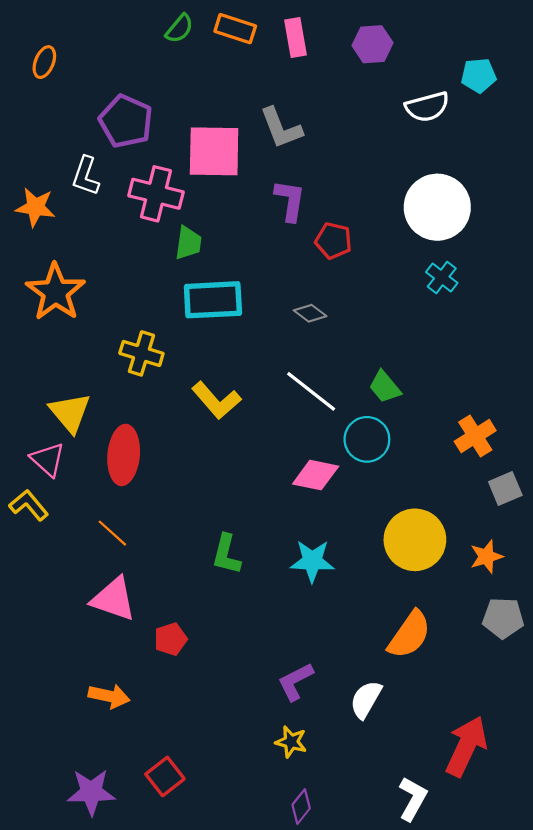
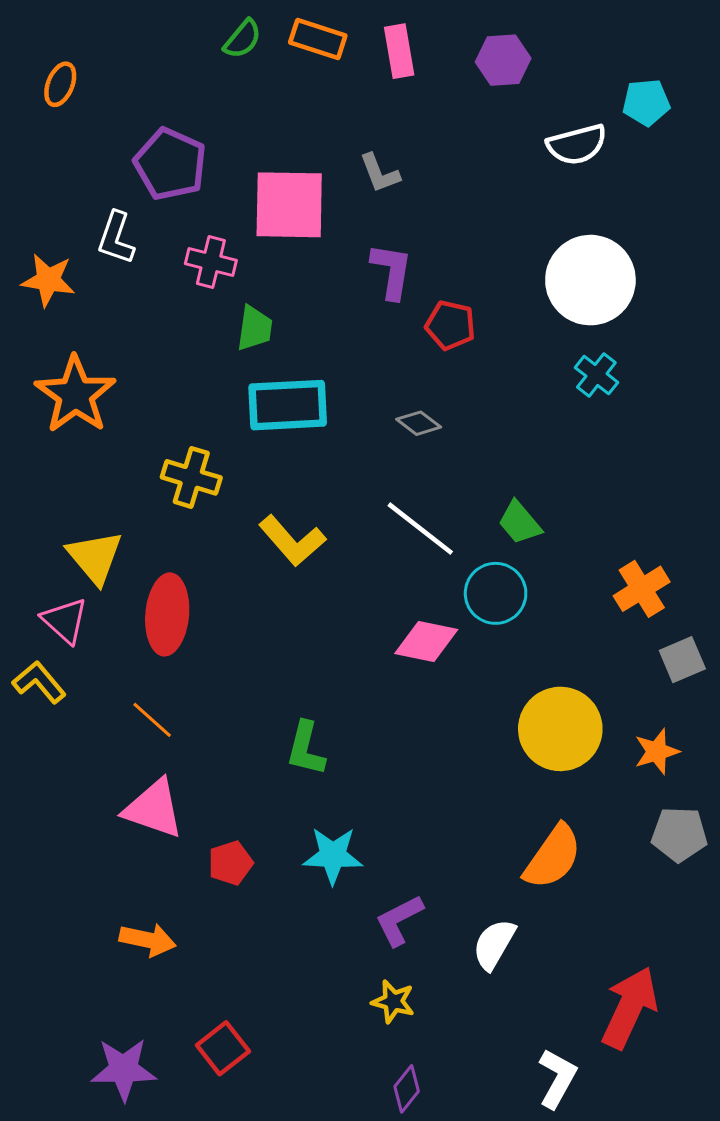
gray L-shape: (281, 128) -> (380, 173), size x0.7
pink cross: (156, 194) -> (211, 262), size x0.7
cyan star: (312, 561) -> (333, 855), moved

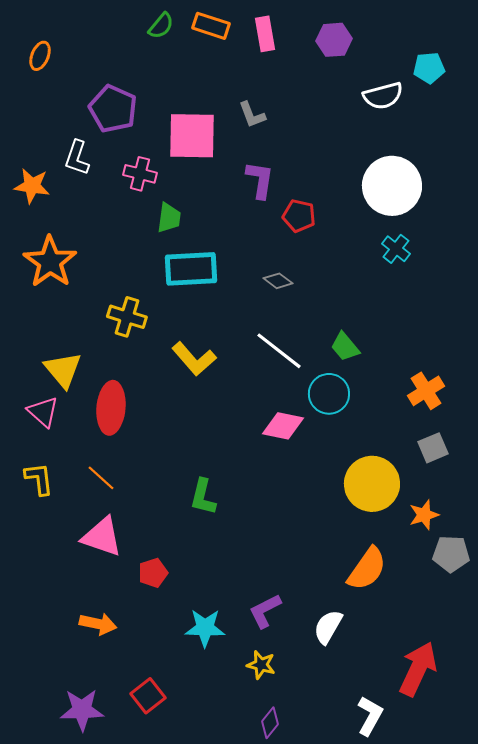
gray square: (682, 660) -> (433, 448), moved
yellow L-shape: (39, 682) -> (39, 479), moved, turned 33
orange star: (657, 752) -> (424, 515), moved
cyan star: (333, 855) -> (205, 628), moved

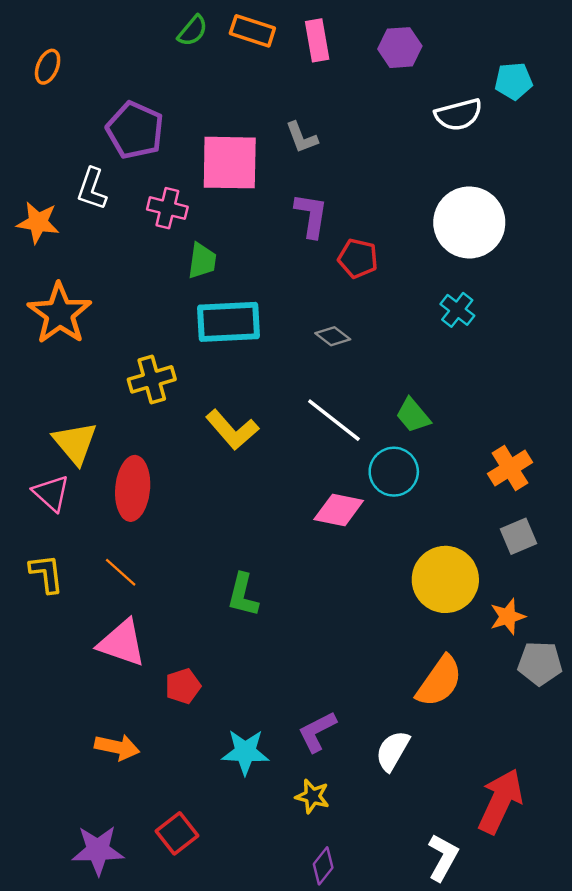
cyan cross: (396, 249) -> (457, 310), moved
yellow cross: (127, 317) -> (152, 379), turned -33

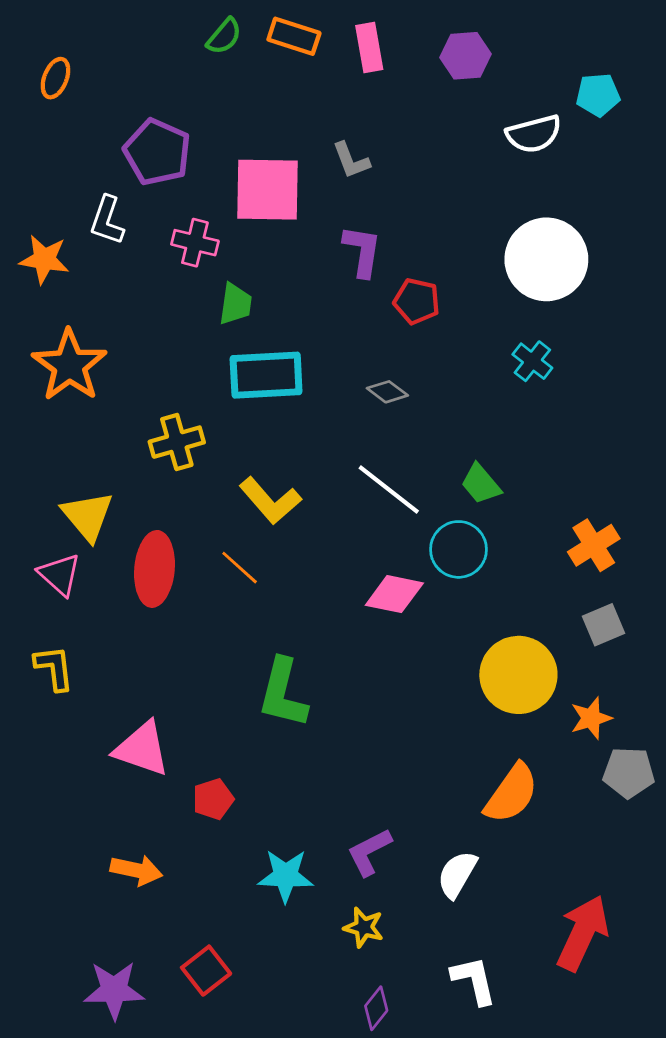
orange line: (121, 572) -> (240, 568), moved
green L-shape: (243, 595) -> (283, 693), size x1.4
white L-shape: (443, 857) -> (474, 980), moved, turned -42

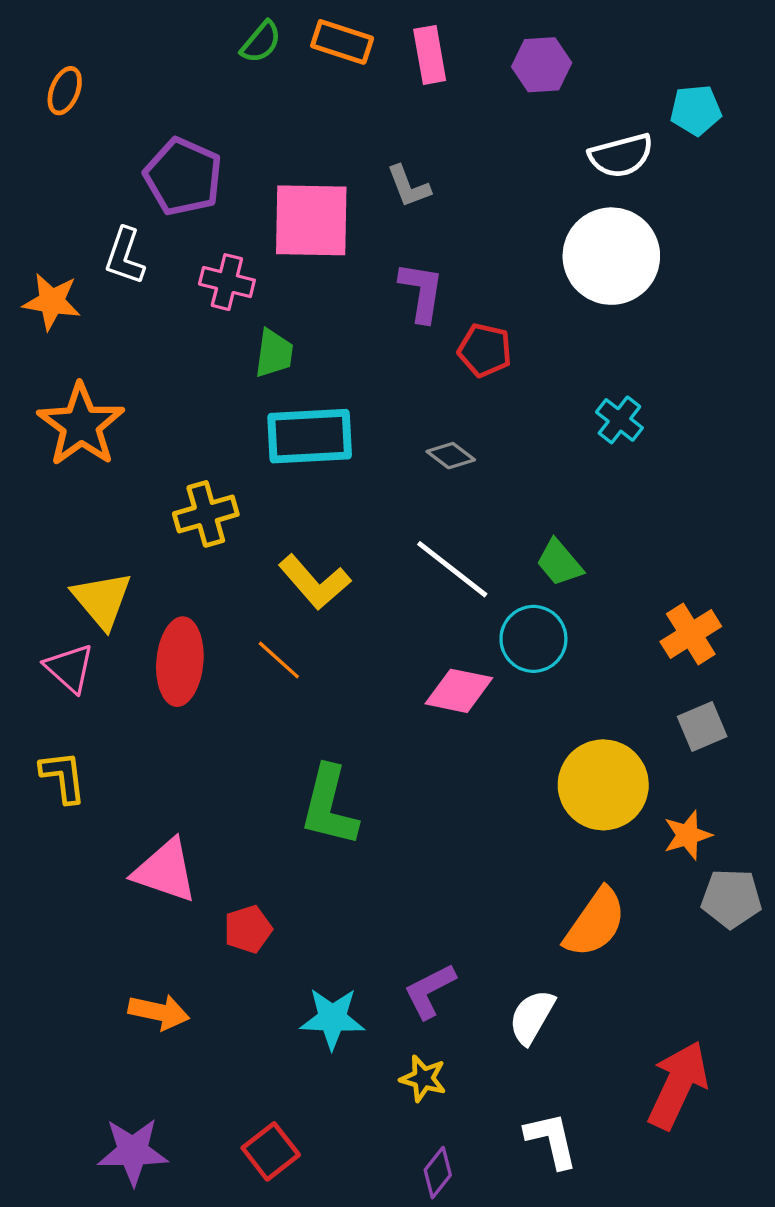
white circle: (546, 259) -> (611, 256), moved
red square: (206, 971) -> (271, 1151), moved

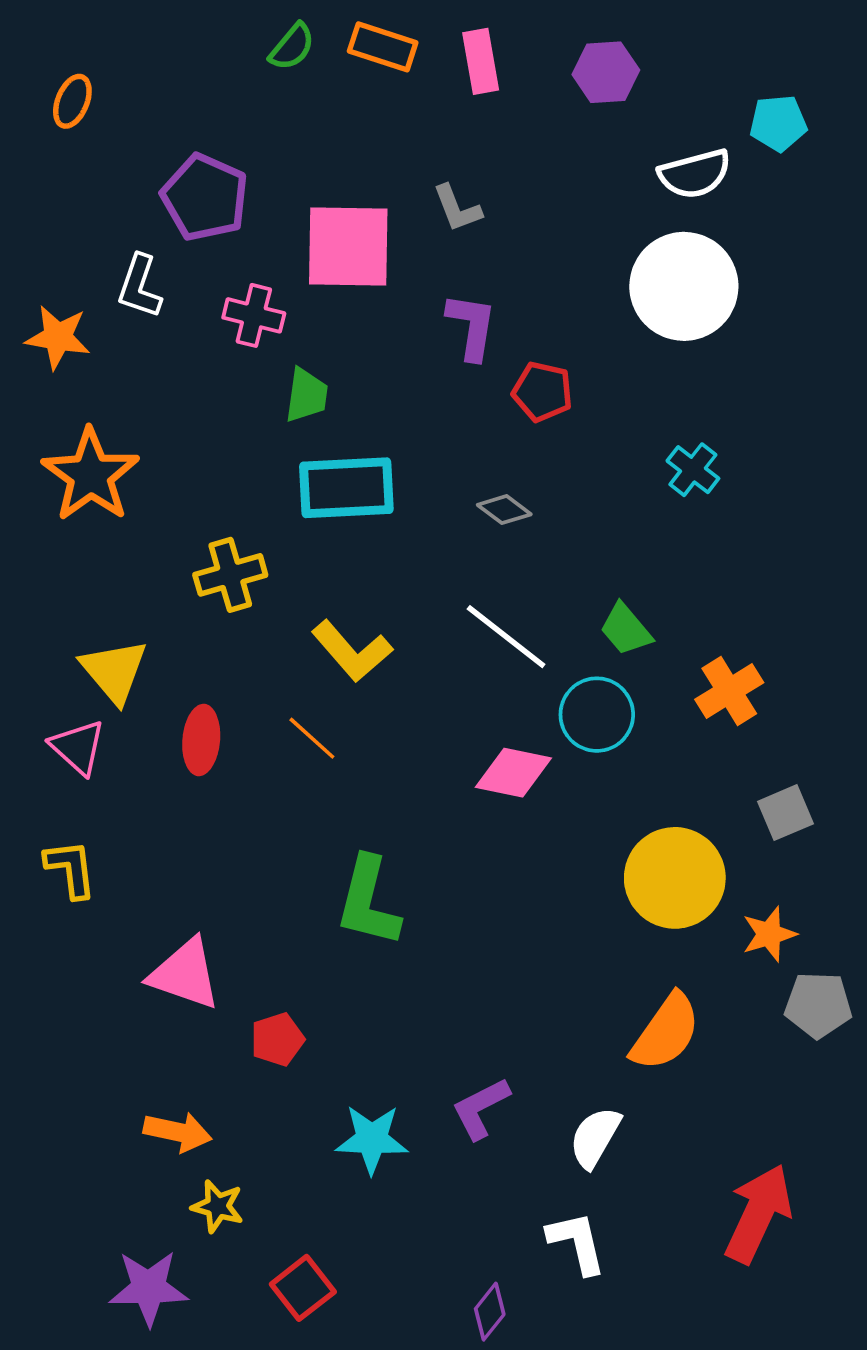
orange cross: (691, 634) -> (729, 691), moved
red ellipse: (180, 662) -> (201, 740), size x0.7
yellow star: (423, 1078) -> (218, 1206), moved
white L-shape: (551, 1140) -> (577, 1243), moved

